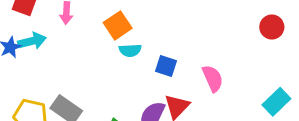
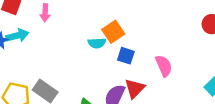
orange square: (118, 25) -> (113, 32), moved

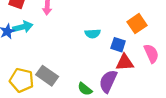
orange square: (113, 32) -> (137, 24), moved
red triangle: (135, 88) -> (125, 62), moved, turned 42

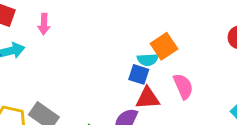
cyan semicircle: (93, 34) -> (148, 60), moved

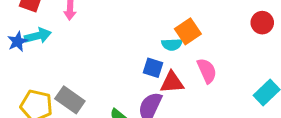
blue square: (139, 74) -> (153, 68), moved

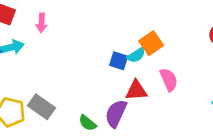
cyan semicircle: (172, 44) -> (136, 55), turned -30
blue square: (153, 68) -> (119, 61), moved

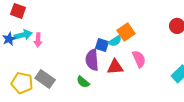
pink arrow: (42, 23) -> (38, 40), moved
purple semicircle: (116, 113) -> (92, 60), moved, turned -30
green semicircle: (88, 123) -> (83, 82), moved

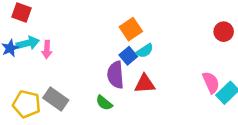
orange square: (126, 32) -> (131, 29), moved
blue square: (102, 45) -> (128, 56), turned 32
pink semicircle: (139, 59) -> (211, 83), moved

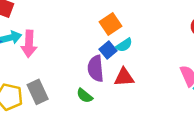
pink arrow: (47, 49) -> (29, 44), size x1.5
gray rectangle: (56, 99) -> (38, 92), turned 30

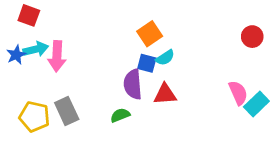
blue square: (108, 50) -> (147, 63), turned -35
green semicircle: (85, 96) -> (120, 115), turned 119

